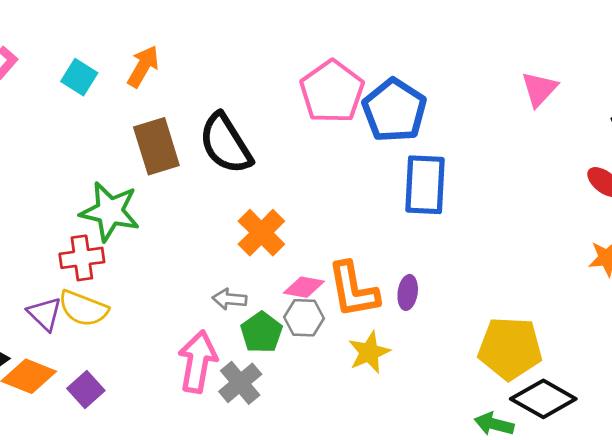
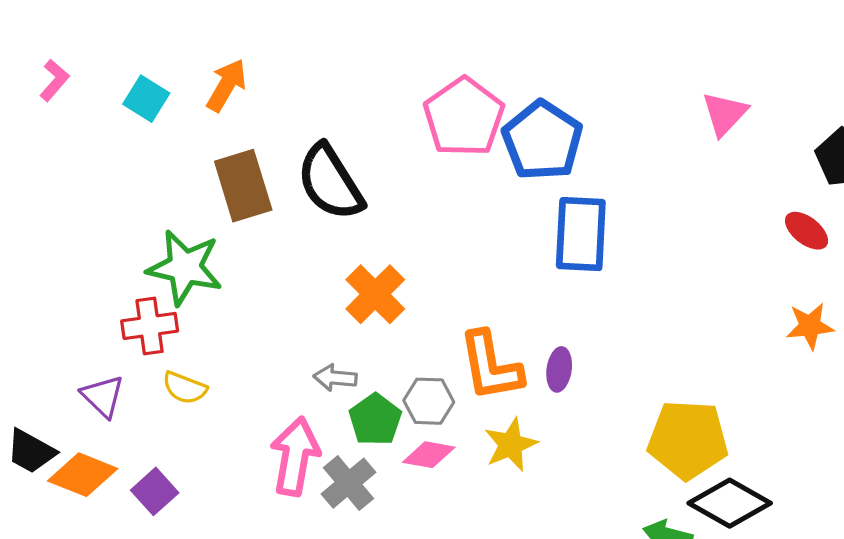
pink diamond: (304, 287) -> (429, 455), moved
yellow semicircle: (83, 308) -> (185, 388), moved, size x0.7

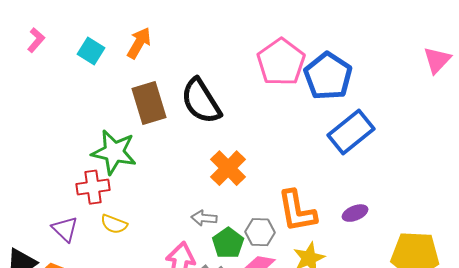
blue rectangle: (581, 234) -> (351, 132), turned 48
purple ellipse: (559, 369) -> (355, 213), moved, turned 60

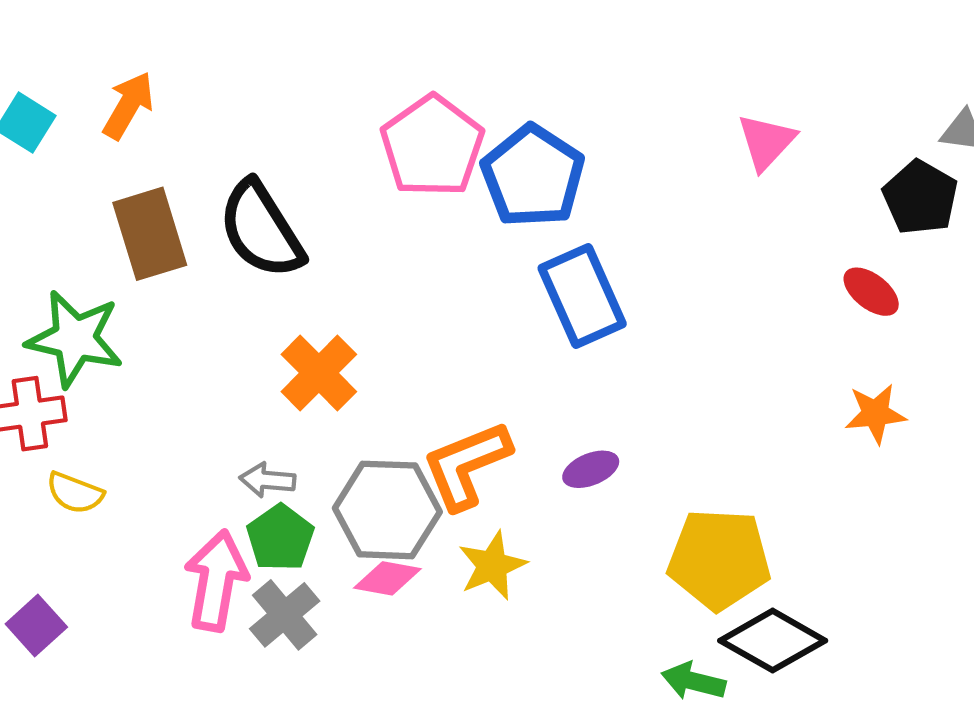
blue rectangle: (351, 132) -> (582, 296), turned -75
orange L-shape: (297, 211) -> (467, 465), turned 78
gray hexagon: (260, 232) -> (387, 510), size x1.6
green pentagon: (228, 243) -> (280, 538), moved

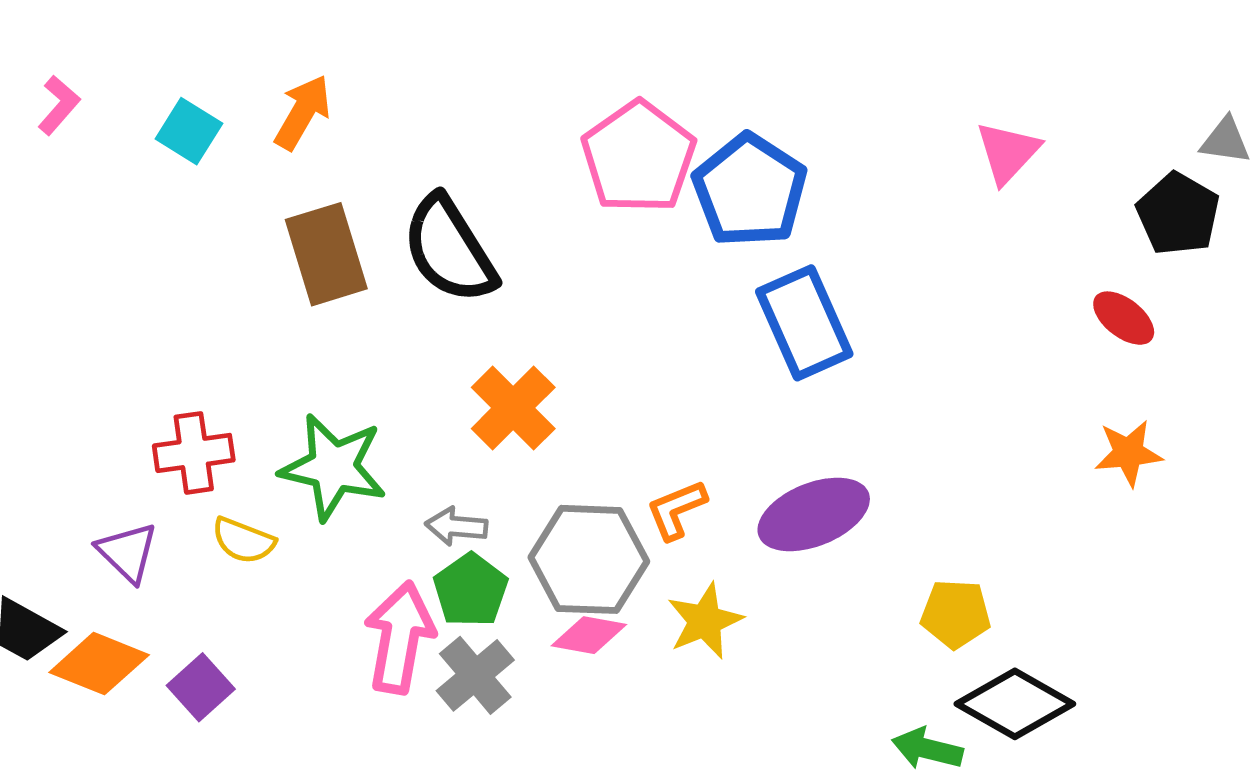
green star: (75, 339) -> (333, 467), moved
orange L-shape: (467, 465) -> (676, 510), size x0.6
purple ellipse: (591, 469) -> (814, 514), size x1.8
yellow pentagon: (719, 559) -> (956, 614), size x0.6

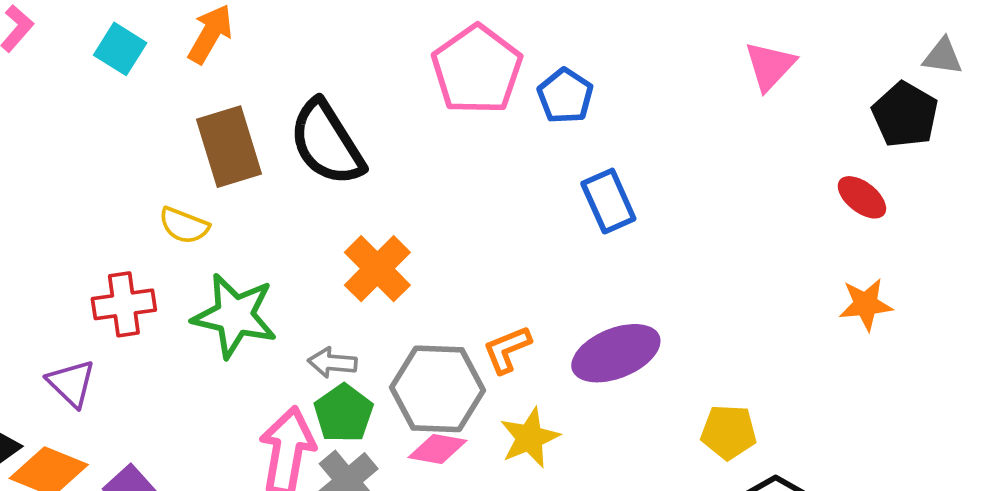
blue pentagon: (750, 190) -> (565, 96), size x0.6
blue rectangle: (804, 323) -> (608, 201), size x0.7
yellow semicircle: (243, 540) -> (184, 225), moved

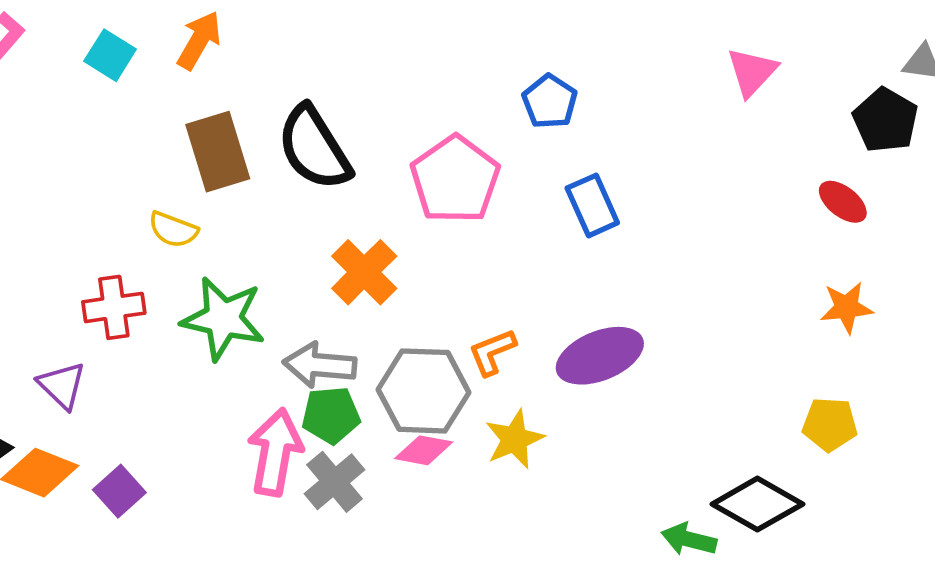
pink pentagon: (477, 70) -> (455, 179), moved
gray arrow: (332, 363) -> (320, 365), size x1.5
green pentagon: (344, 413) -> (331, 415), turned 30
yellow pentagon: (729, 432) -> (830, 424), moved

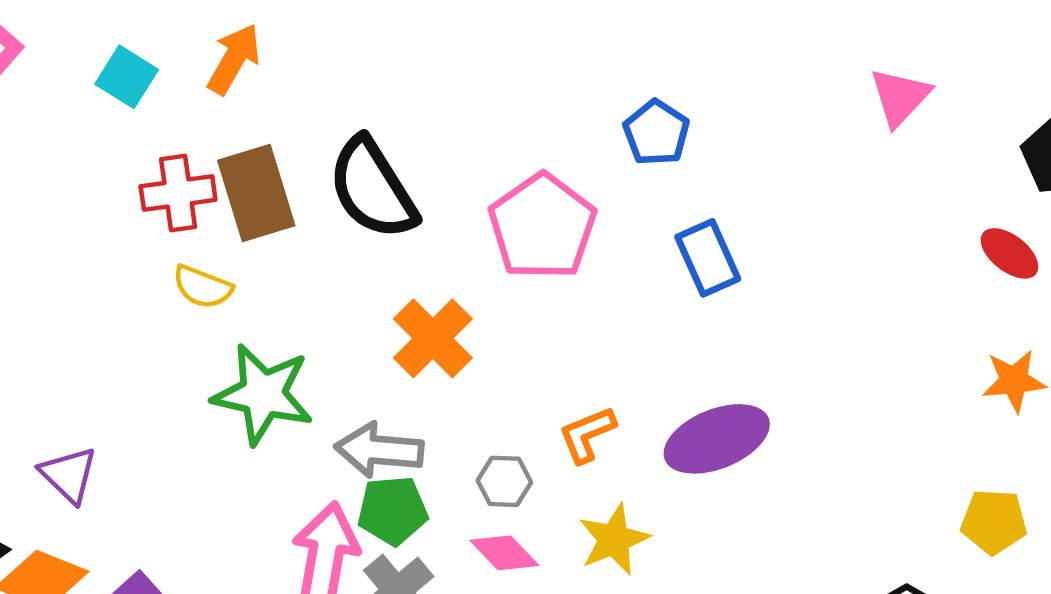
red cross: (114, 307) -> (178, 193), moved
gray hexagon: (424, 391) -> (504, 481), size x0.5
pink diamond: (424, 450) -> (504, 553), turned 36

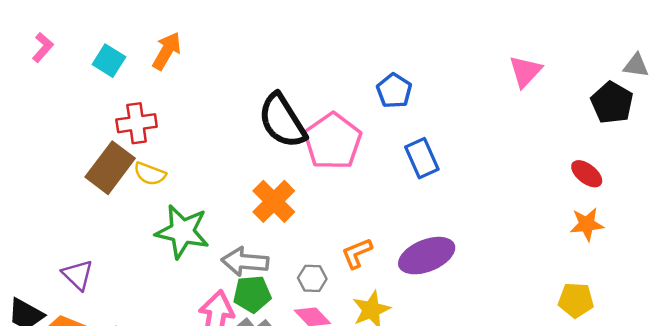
black semicircle: (373, 189) -> (282, 121), moved
brown rectangle: (256, 193) -> (110, 168), moved, turned 54
red ellipse: (1009, 253) -> (587, 174), moved

